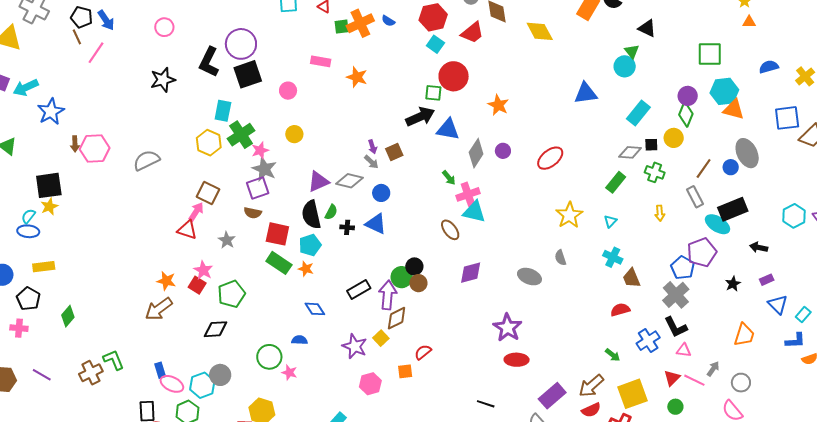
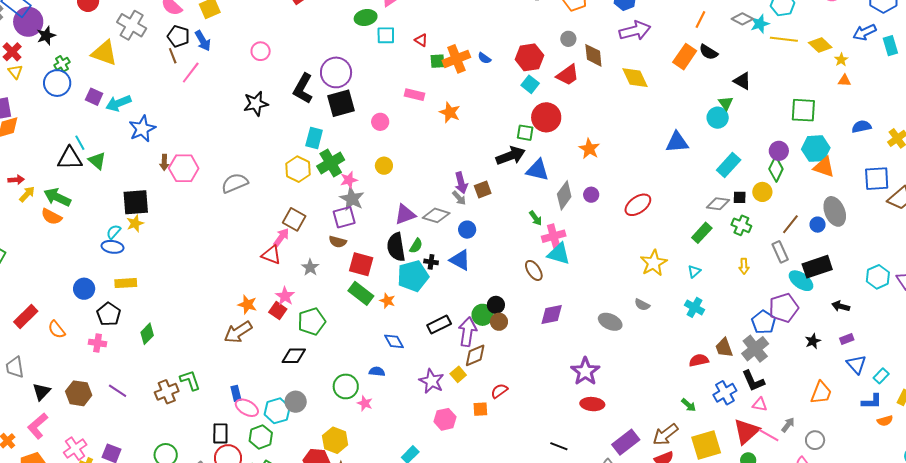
purple arrow: (372, 147) -> (461, 183), size x1.5
cyan pentagon: (310, 245) -> (413, 276), moved, size x1.4
gray semicircle: (560, 258) -> (642, 305), turned -49
brown trapezoid: (631, 278) -> (724, 348), moved
red triangle: (672, 378) -> (746, 431), size x1.6

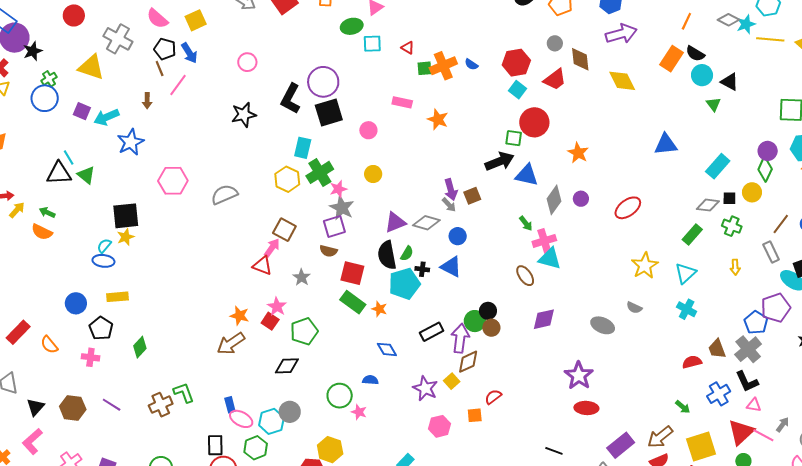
cyan circle: (718, 118) -> (702, 75), moved
brown arrow: (164, 162) -> (147, 101), moved
green arrow: (57, 197) -> (47, 212), size x0.6
cyan triangle: (694, 271) -> (686, 273), size x1.6

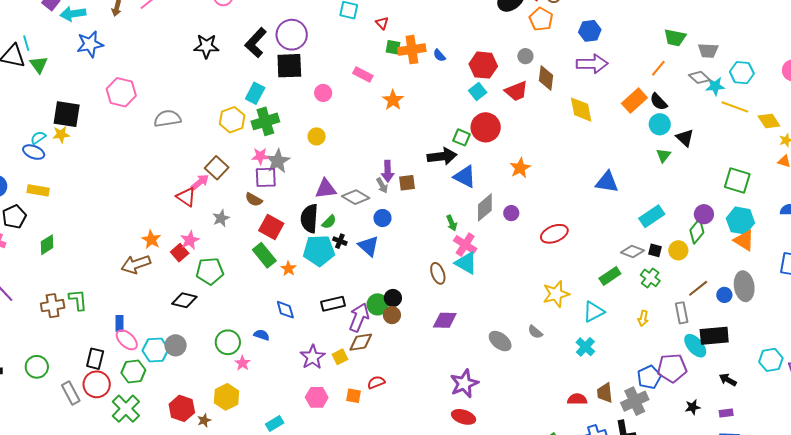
pink star: (338, 189) -> (260, 156), moved
pink cross: (544, 241) -> (465, 245), turned 35
yellow hexagon: (330, 450) -> (226, 397), moved

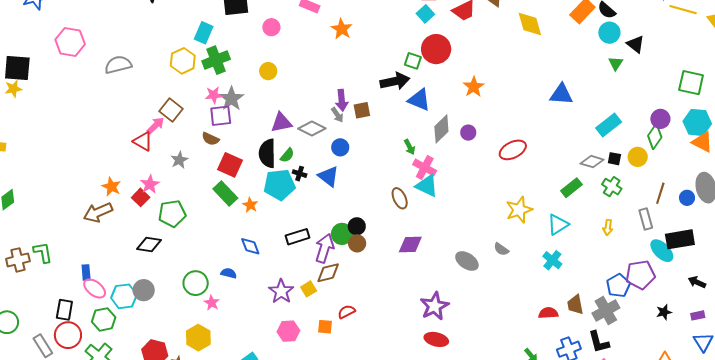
brown line: (698, 288) -> (660, 193), turned -30

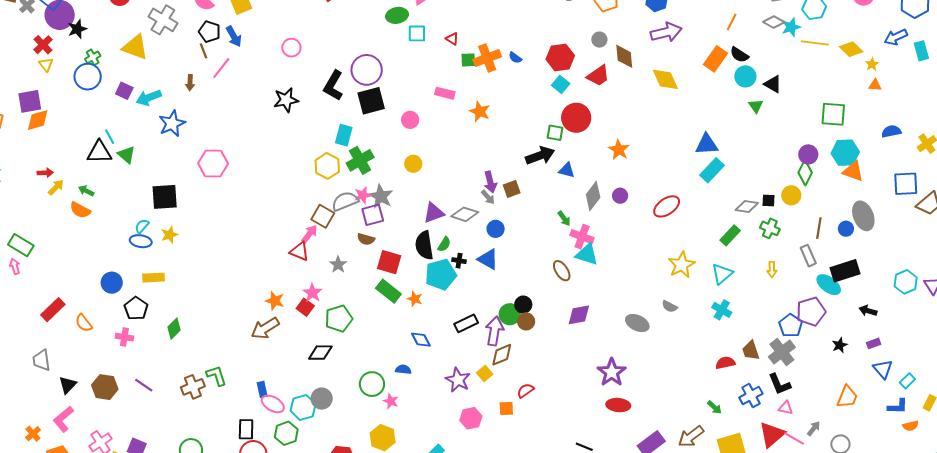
gray semicircle: (118, 65) -> (345, 201), moved
yellow star: (13, 89) -> (169, 235), moved
blue triangle: (419, 100) -> (567, 170), size x0.7
cyan rectangle: (609, 125) -> (712, 170), moved

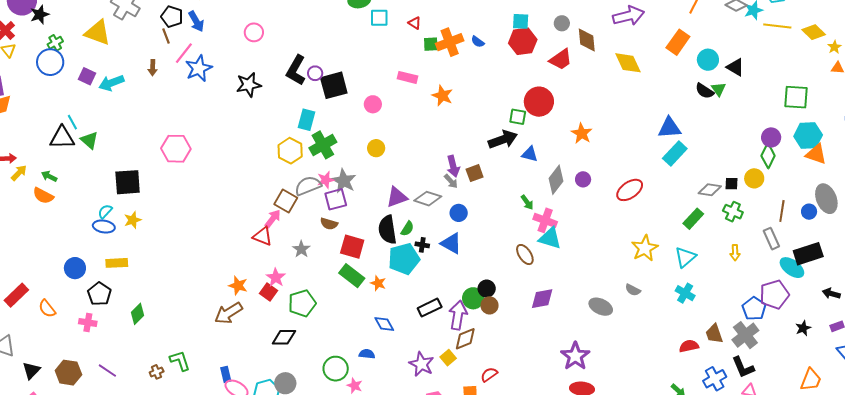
black semicircle: (739, 55) -> (705, 91), moved
purple circle: (367, 70) -> (315, 73), moved, size x0.5
cyan square: (561, 84) -> (521, 21), moved, turned -36
blue star: (172, 124) -> (199, 68), moved
brown cross: (193, 387) -> (157, 372), size x0.6

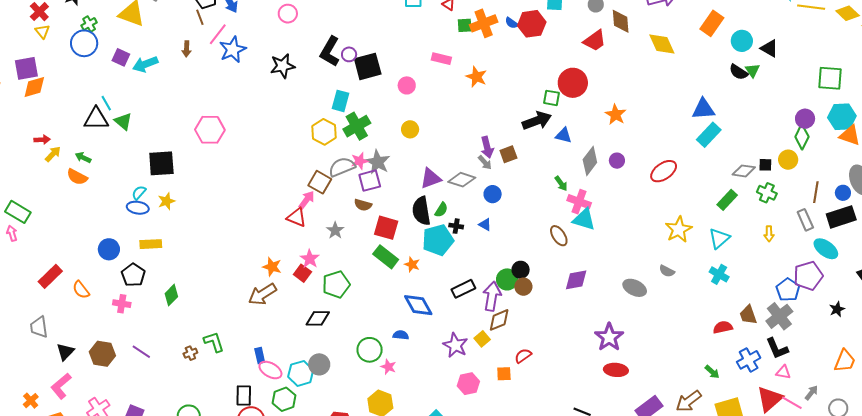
red hexagon: (523, 41) -> (532, 24), moved
blue triangle: (451, 243) -> (485, 225), size x0.6
black rectangle: (808, 254) -> (841, 217), moved
blue diamond: (384, 324) -> (418, 305), size x1.4

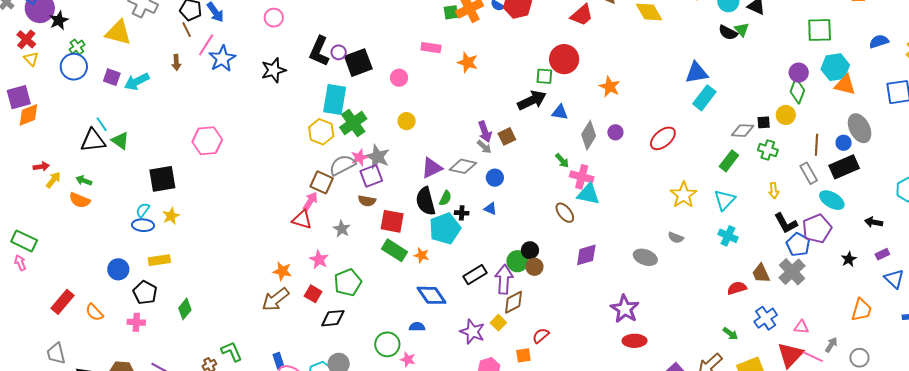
cyan rectangle: (340, 101) -> (335, 99), size x1.4
red square: (302, 273) -> (313, 294), moved
black L-shape: (777, 348) -> (786, 223), moved

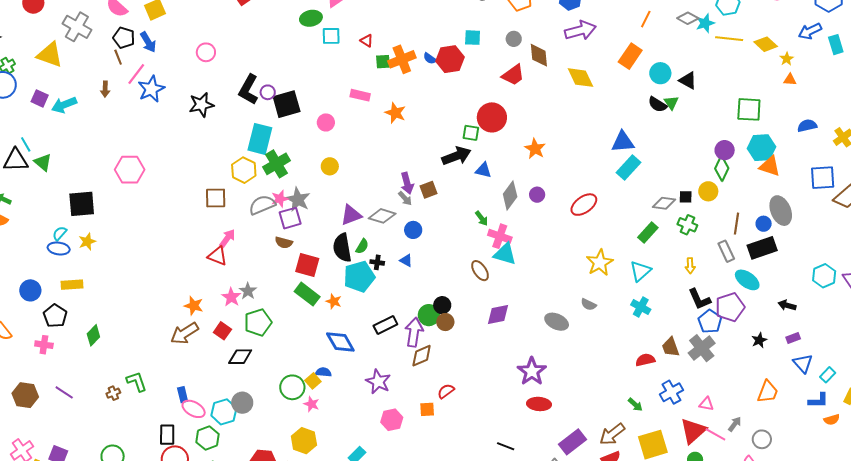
brown square: (322, 182) -> (216, 198), moved, turned -30
gray star: (342, 229) -> (248, 291), moved
yellow square: (498, 323) -> (313, 381), moved

